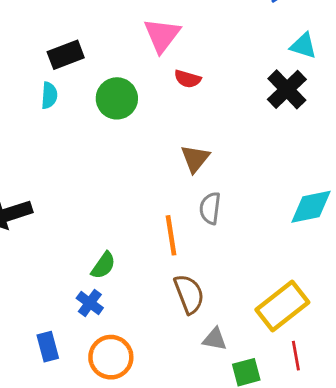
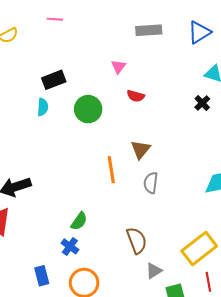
pink triangle: (162, 35) -> (118, 67), size x0.6
black cross: (287, 89) -> (202, 103), size x0.6
orange line: (171, 235) -> (111, 170), moved
gray triangle: (215, 339) -> (154, 271), turned -42

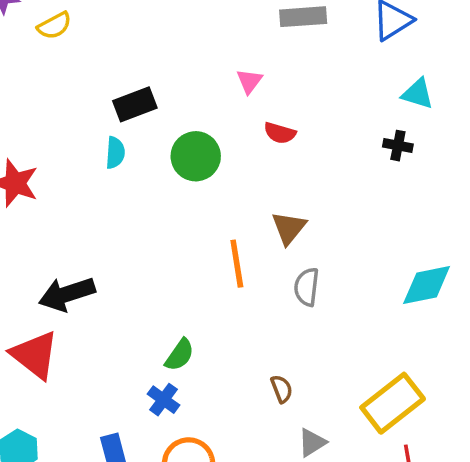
black cross: (202, 103) -> (398, 146), turned -35
brown semicircle: (137, 240) -> (282, 389), size x0.6

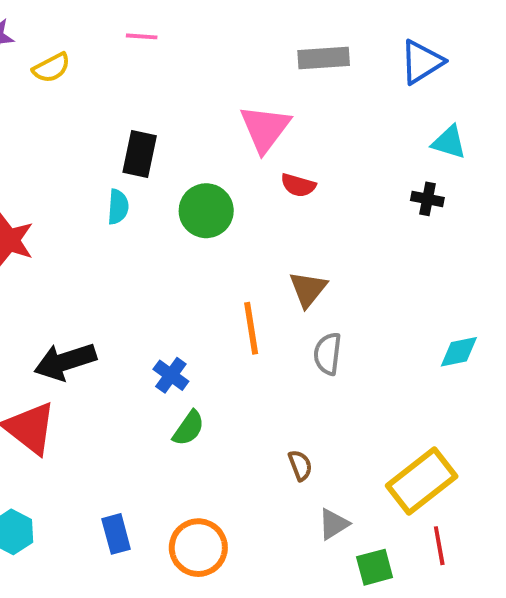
pink triangle: (249, 81) -> (265, 128), size x1.8
black rectangle: (135, 104) -> (140, 154), turned -57
cyan diamond: (427, 285) -> (459, 352), size x0.7
blue cross: (163, 400) -> (171, 375), moved

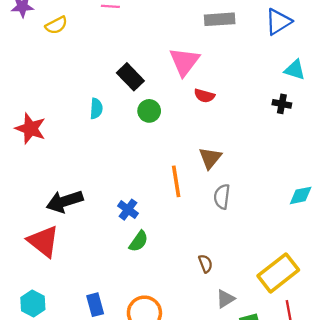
black rectangle: (140, 154) -> (130, 77), moved, turned -56
green circle: (206, 211) -> (149, 111), size x0.7

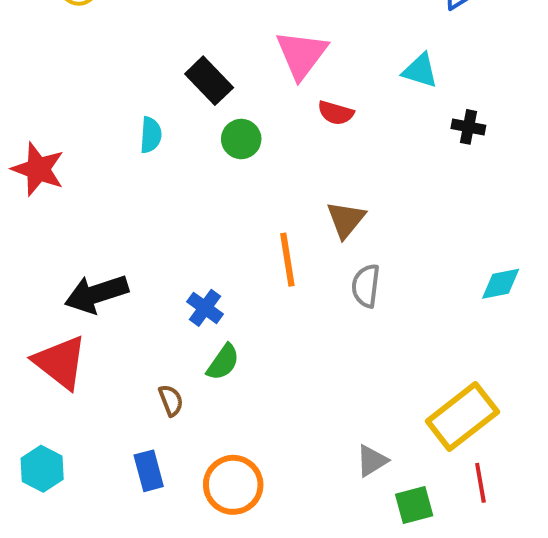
cyan triangle: (295, 70) -> (420, 71), moved
brown semicircle: (205, 264) -> (171, 400), moved

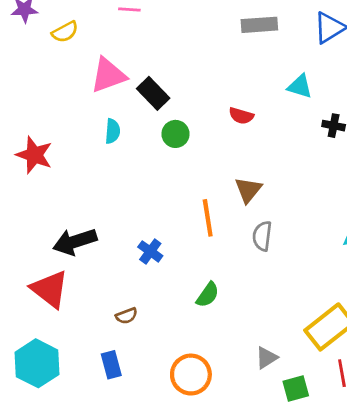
pink triangle: (302, 55) -> (108, 75), moved, turned 33
green semicircle: (223, 362) -> (208, 295), moved
brown semicircle: (171, 400) -> (127, 316), turned 90
cyan hexagon: (42, 469) -> (37, 363), size x1.5
orange circle: (233, 485) -> (191, 375), moved

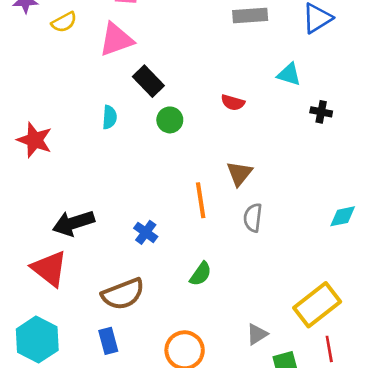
pink triangle: (108, 75) -> (116, 40), moved
brown semicircle: (127, 316) -> (123, 294), size x2.0

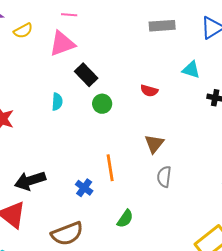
orange line: (201, 200) -> (110, 168), moved

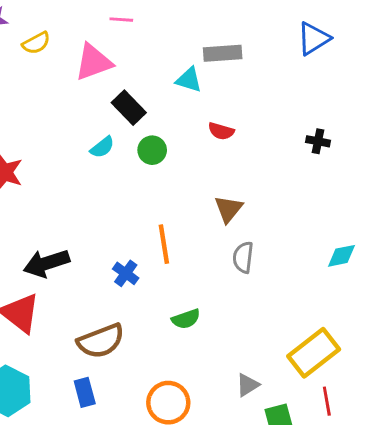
pink line: (69, 15) -> (121, 20), moved
gray rectangle: (162, 26) -> (223, 53), moved
cyan triangle: (191, 70) -> (189, 80), moved
cyan semicircle: (57, 102) -> (102, 147), moved, turned 48
green semicircle: (125, 219) -> (186, 319), turned 36

